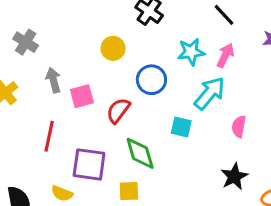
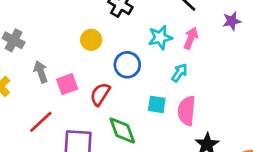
cyan arrow: (210, 93) -> (179, 73), size x0.6
pink semicircle: (239, 127) -> (187, 111), moved, size x1.5
red line: (49, 136) -> (41, 122), turned 40

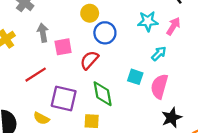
blue circle: (127, 65) -> (105, 33), moved

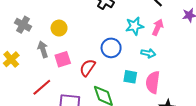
yellow circle: (90, 13) -> (59, 28), moved
blue circle: (105, 33) -> (111, 48), moved
cyan arrow: (159, 54) -> (148, 53), turned 64

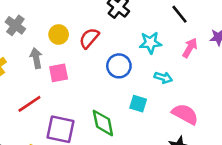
pink arrow: (158, 27) -> (190, 48), moved
red semicircle: (87, 68) -> (89, 38), moved
pink semicircle: (153, 82) -> (185, 114), moved, turned 105

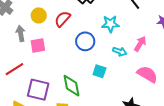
pink arrow: (190, 48) -> (140, 44), moved
pink semicircle: (185, 114) -> (147, 74), moved

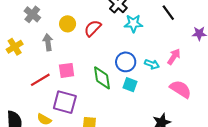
cyan star: (110, 24) -> (133, 23), moved
blue circle: (85, 41) -> (126, 62), moved
pink square: (38, 45) -> (67, 70), moved
green diamond: (71, 86) -> (102, 78), moved

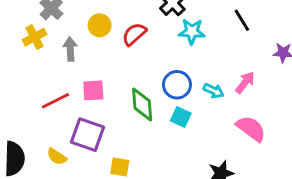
yellow cross: (15, 47) -> (34, 37), moved

